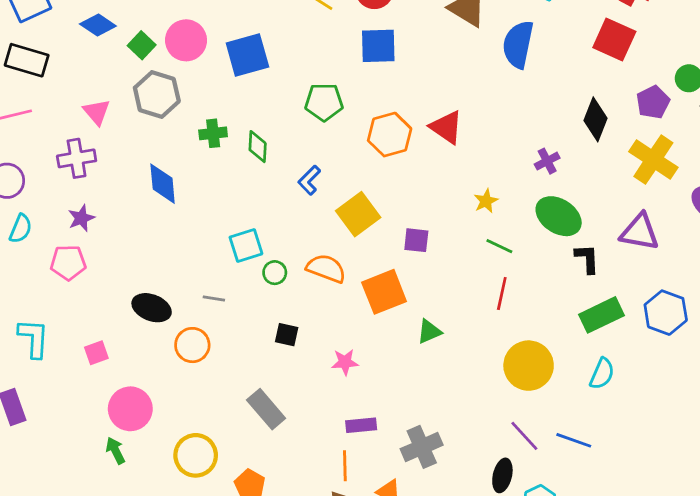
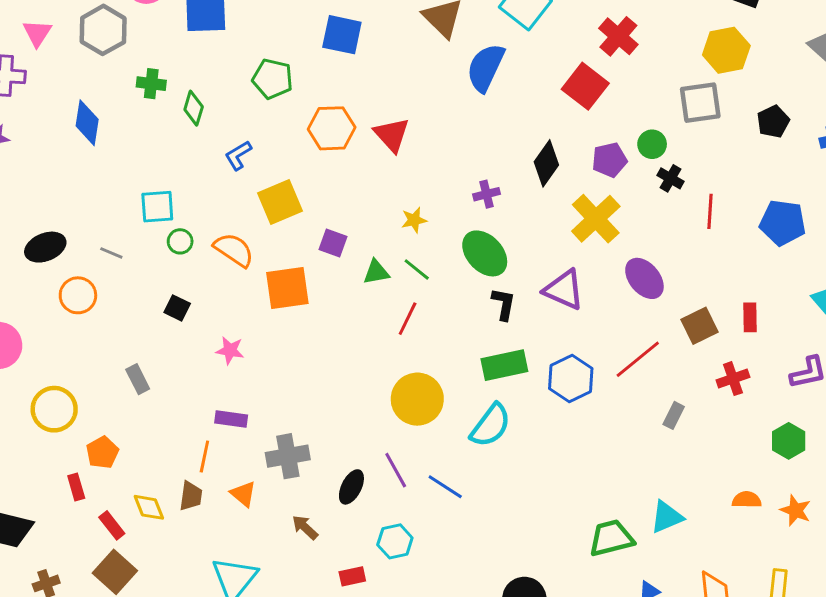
black ellipse: (152, 308) -> (45, 247), turned -57
green triangle: (429, 332) -> (376, 272), moved
cyan semicircle: (602, 374) -> (491, 425), size x1.4
gray rectangle: (266, 409) -> (138, 379), size x0.7
black ellipse: (502, 475) -> (351, 487), moved

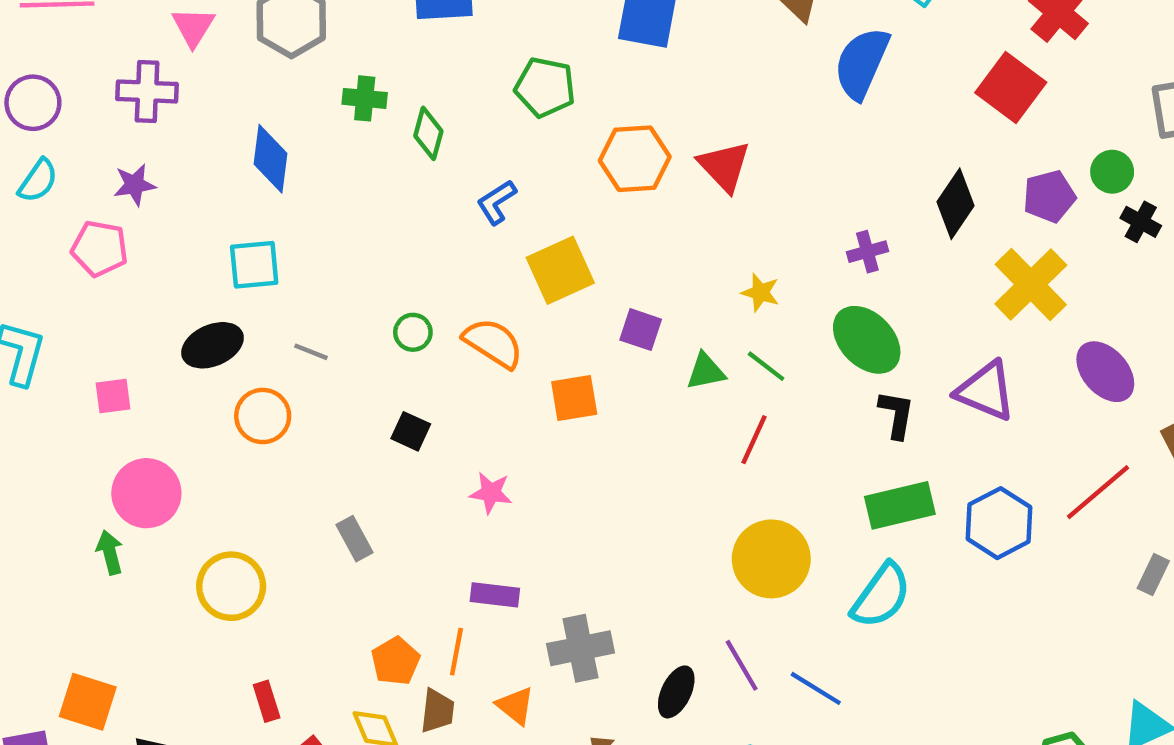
cyan square: (157, 207) -> (254, 265), moved
yellow star: (414, 220) -> (760, 293), turned 30
orange square: (287, 288) -> (574, 398), size x0.7
orange pentagon: (102, 452) -> (396, 661), moved

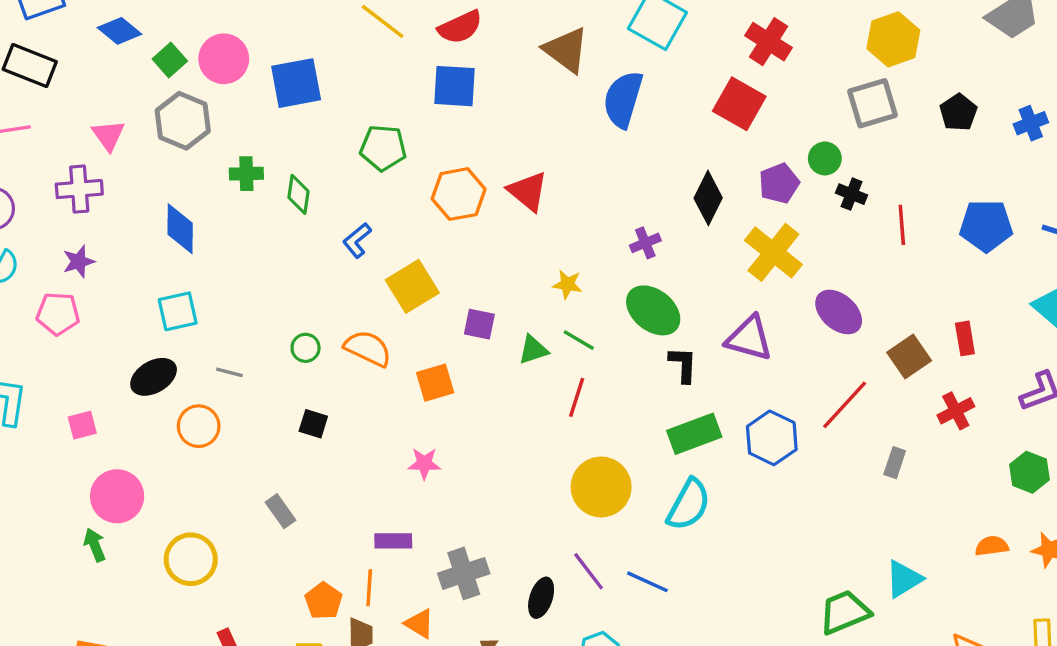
pink star: (491, 493) -> (424, 464), moved

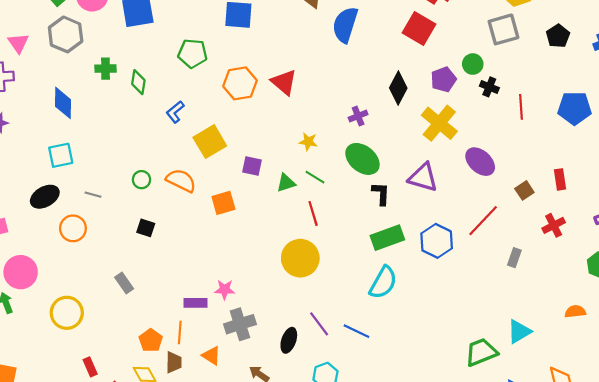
brown square: (909, 356) -> (524, 190), size x0.7
red line: (577, 397) -> (313, 213), turned -35
pink star: (424, 464) -> (225, 290), moved
yellow circle: (601, 487) -> (300, 258), moved

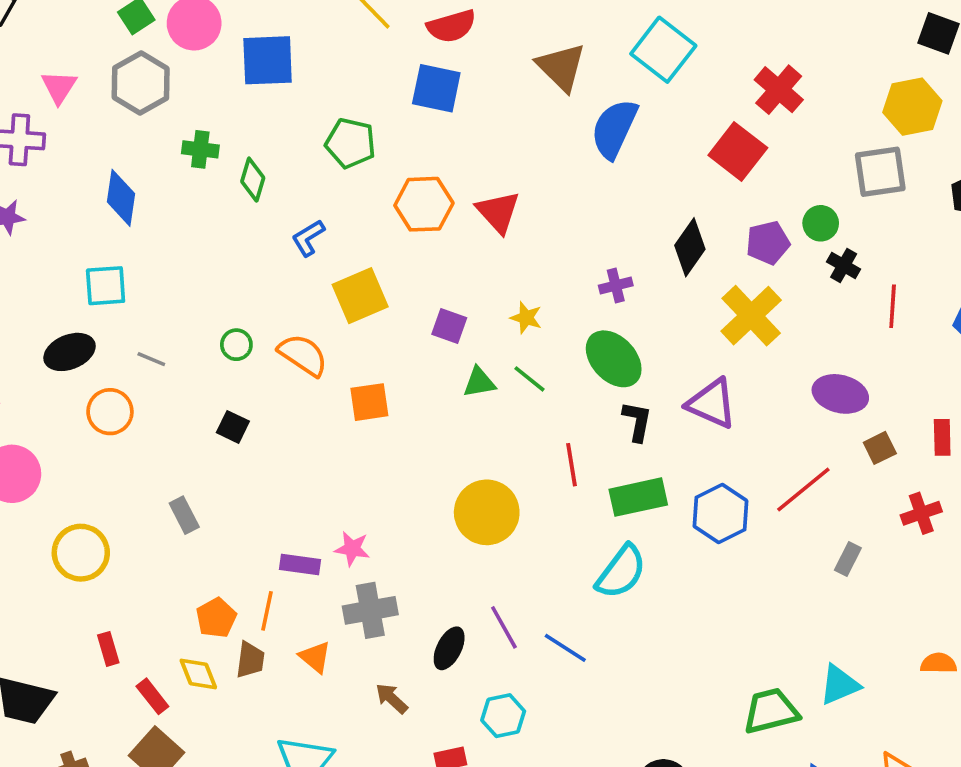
purple ellipse: (480, 162) -> (840, 394), moved, turned -36
purple square: (252, 166) -> (449, 326), moved
red line: (313, 213) -> (571, 465), moved

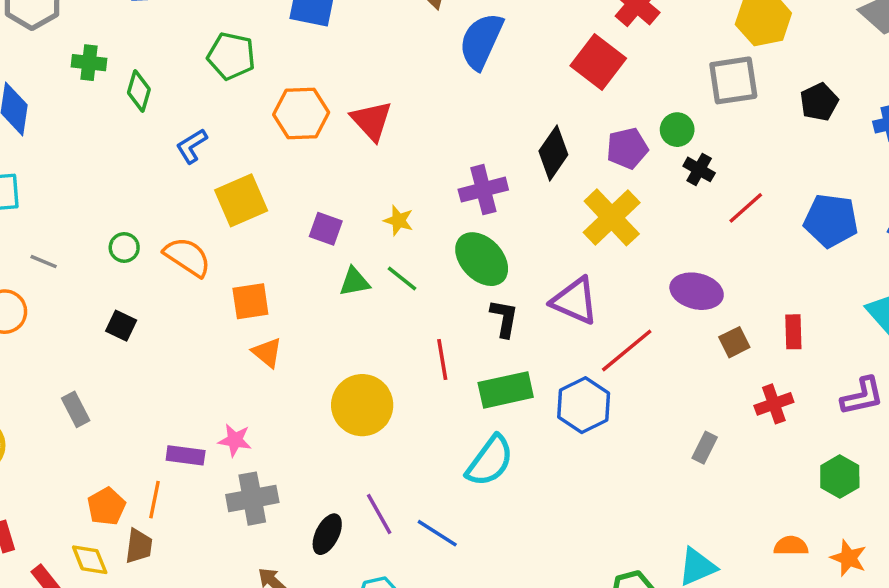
purple cross: (616, 285) -> (483, 190), size x1.5
red line: (893, 306) -> (746, 208), turned 45
red line: (803, 490) -> (627, 350), moved
orange triangle: (315, 657) -> (267, 353), moved

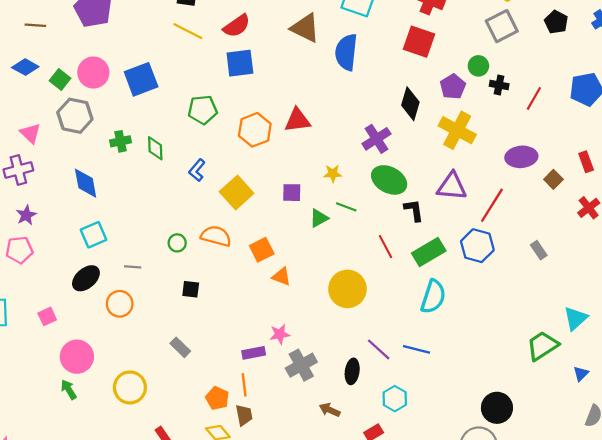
red triangle: (372, 121) -> (297, 120), turned -36
gray rectangle: (705, 448) -> (539, 250), moved, turned -42

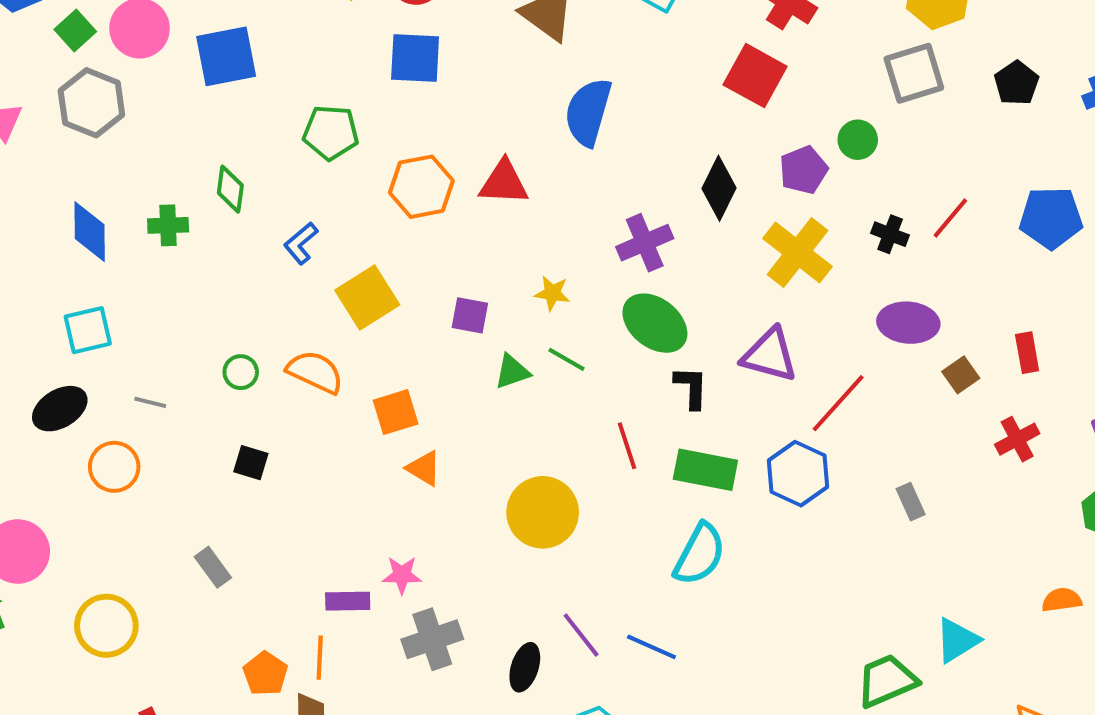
blue semicircle: (346, 52) -> (588, 112), moved
black cross: (499, 85) -> (890, 234), moved
green cross: (120, 141) -> (168, 225), moved
green rectangle: (429, 252) -> (705, 470), turned 32

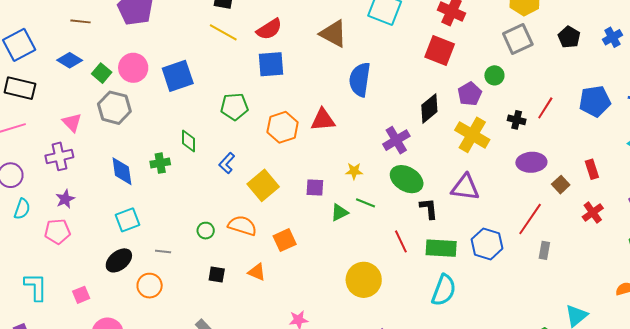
black diamond: (719, 188) -> (429, 108), turned 32
red line: (838, 403) -> (530, 219), moved
orange triangle: (424, 468) -> (257, 272), moved
gray rectangle: (911, 502) -> (544, 250), turned 42

